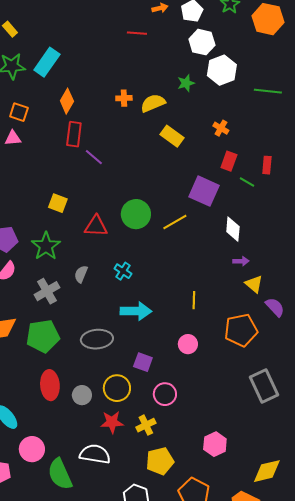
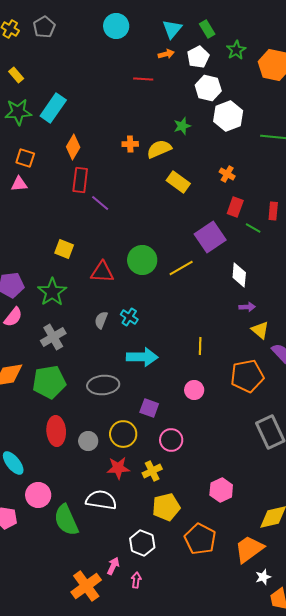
green star: (186, 83) -> (182, 126), moved
purple square: (204, 191) -> (210, 237), turned 32
gray semicircle: (81, 274) -> (101, 320), moved

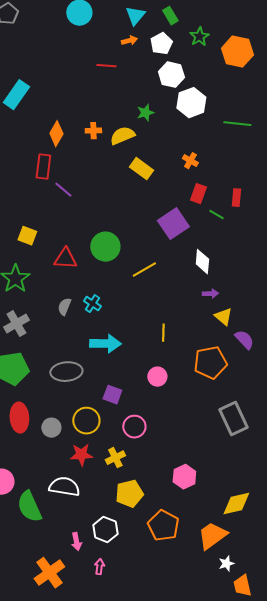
orange diamond: (73, 147) -> (56, 134), moved
yellow line: (181, 268) -> (144, 270), moved
pink arrow: (113, 566) -> (76, 542), moved, turned 144

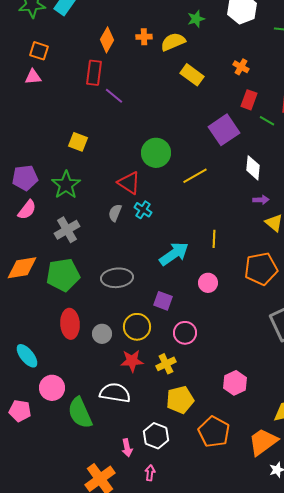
red triangle: (65, 259) -> (129, 183), moved, turned 30
cyan arrow: (105, 344) -> (174, 254), moved, turned -36

